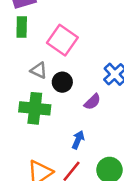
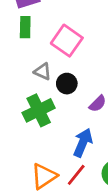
green cross: (35, 108) -> (39, 110), turned -32
blue arrow: (78, 140) -> (83, 143), size x1.5

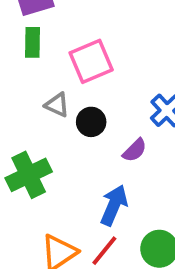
pink square: (67, 41) -> (91, 61), turned 32
green cross: (39, 110) -> (29, 175), moved

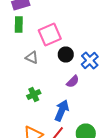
black circle: (91, 122) -> (66, 54), moved
green cross: (29, 175) -> (34, 94), moved, size x0.6

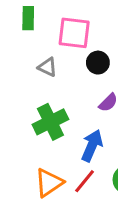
pink square: (50, 34) -> (74, 33), turned 30
green cross: (34, 94) -> (50, 122), size x1.6

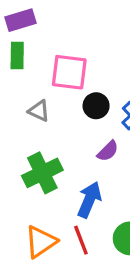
red line: (85, 181) -> (81, 240), turned -60

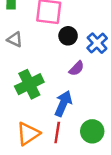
gray triangle: (39, 111) -> (15, 39), moved
red line: (81, 240) -> (57, 133), turned 30

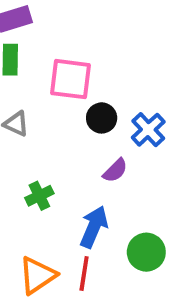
green cross: (29, 84) -> (39, 196), size x0.6
green circle: (92, 131) -> (146, 252), moved

